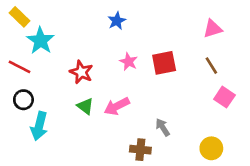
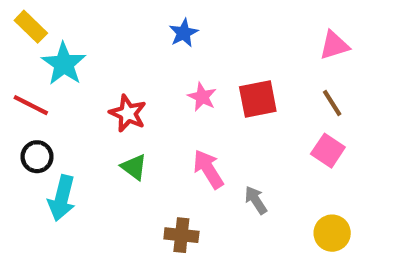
pink square: (224, 97) -> (328, 151), moved
pink arrow: (117, 106) -> (208, 169), moved, turned 85
brown cross: (140, 150) -> (181, 235), moved

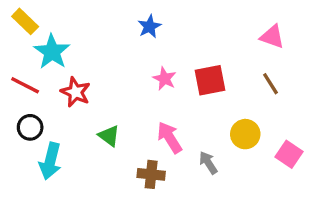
pink triangle: (334, 45) -> (272, 37), turned 36
red star: (128, 113) -> (75, 92), moved
pink square: (328, 151) -> (289, 154), moved
yellow circle: (332, 233) -> (245, 134), moved
brown cross: (181, 235) -> (151, 174), moved

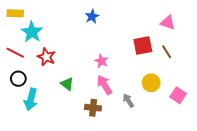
yellow rectangle: (25, 21) -> (15, 13), turned -42
pink star: (165, 79) -> (101, 61), moved
red square: (210, 80) -> (143, 45), moved

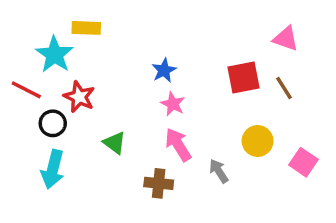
yellow rectangle: (15, 13) -> (86, 28), moved
blue star: (92, 16) -> (164, 70), moved
black circle: (18, 79) -> (53, 123), moved

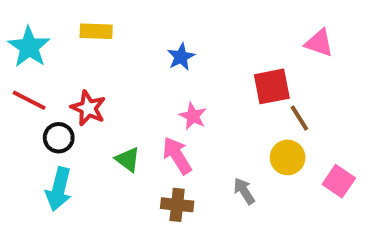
cyan star: (54, 54) -> (29, 47), moved
blue star: (164, 70) -> (181, 57), moved
brown line: (284, 88) -> (299, 118), moved
pink arrow: (178, 145) -> (177, 155), moved

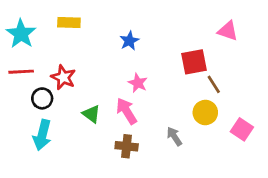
red line: (29, 100) -> (21, 72), turned -30

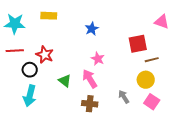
cyan star: (21, 34) -> (15, 24), turned -30
brown line: (214, 84) -> (152, 60), turned -72
pink square: (242, 129) -> (152, 102), moved

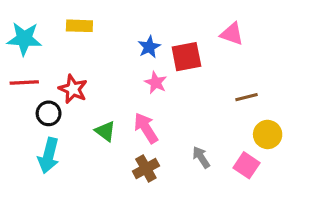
pink triangle: (162, 22) -> (232, 34), moved
red square: (138, 44) -> (186, 57), moved
pink star: (98, 59) -> (156, 83), moved
yellow circle: (146, 80) -> (268, 134), moved
brown cross: (90, 104) -> (146, 169), turned -35

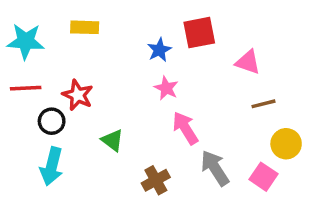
pink triangle: (232, 34) -> (248, 62), moved
red square: (186, 57) -> (199, 33), moved
pink arrow: (146, 128) -> (185, 128), moved
gray arrow: (201, 157) -> (215, 168), size x1.5

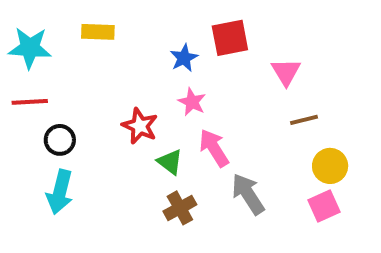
pink triangle: (248, 62) -> (286, 72), turned 40
red star: (78, 95) -> (140, 126), moved
green triangle: (112, 140) -> (170, 162), moved
pink square: (263, 177) -> (324, 206), moved, turned 32

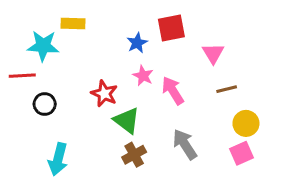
cyan star: (30, 48) -> (43, 46), moved
pink arrow: (214, 148) -> (173, 91), moved
green triangle: (170, 162) -> (127, 120), size x1.4
cyan arrow: (60, 192) -> (58, 159), moved

